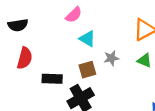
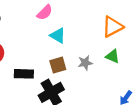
gray star: (111, 58) -> (85, 63), moved

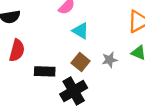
brown square: (58, 65) -> (81, 62), turned -35

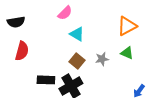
black rectangle: (45, 71) -> (46, 80), moved

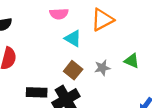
pink semicircle: (65, 13) -> (59, 14), turned 42
orange triangle: (127, 26) -> (102, 20), moved

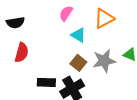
pink semicircle: (59, 14) -> (66, 13), turned 126
gray star: (102, 68) -> (104, 61), size x1.6

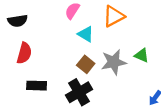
black rectangle: (46, 82) -> (37, 86), moved

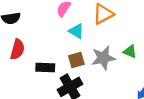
brown square: (86, 64) -> (76, 60), turned 35
black rectangle: (37, 86) -> (45, 68), moved

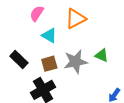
black rectangle: (45, 68) -> (19, 60), moved, turned 42

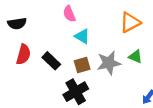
pink semicircle: (37, 13) -> (69, 14), turned -56
orange triangle: (75, 19) -> (130, 22), moved

